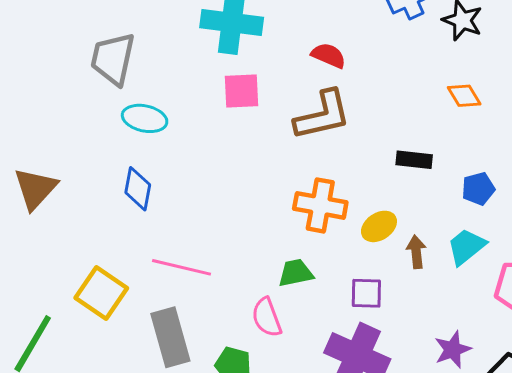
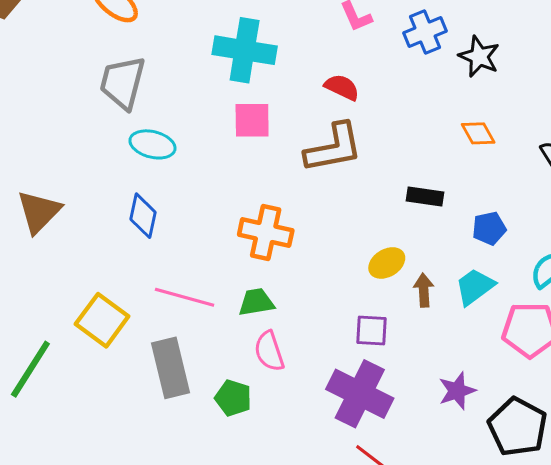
orange cross: (320, 205) -> (266, 232), moved
green trapezoid: (296, 273) -> (256, 302), moved

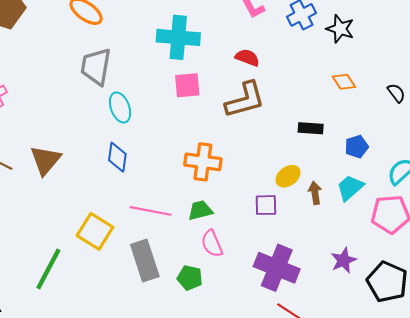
cyan ellipse: (152, 144) -> (120, 107), turned 60
purple square: (372, 330) -> (266, 205), moved

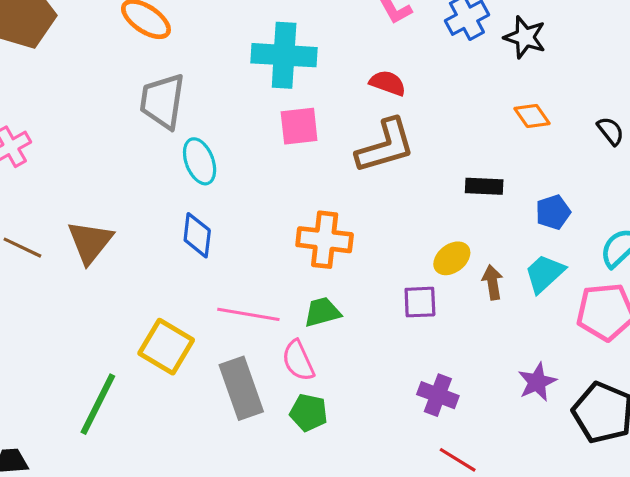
pink semicircle: (212, 244) -> (298, 361), moved
purple cross: (277, 268) -> (438, 395), size x0.6

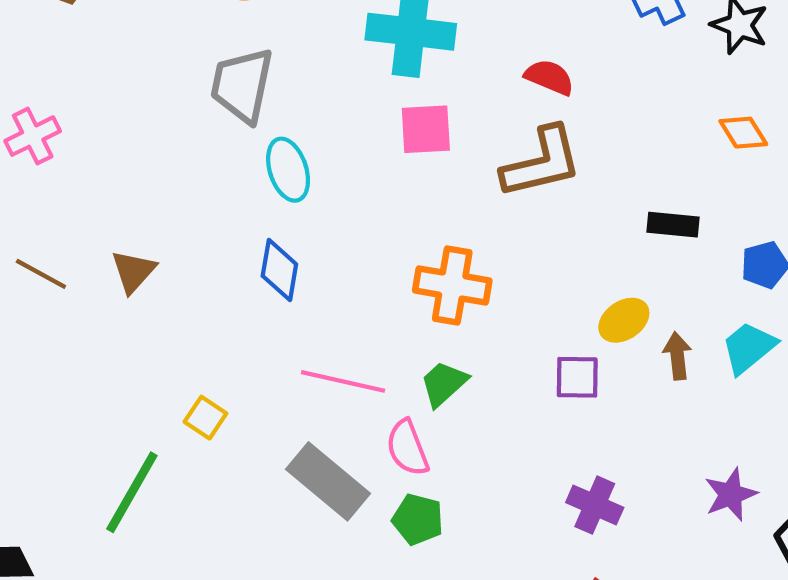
brown triangle: (90, 242) -> (133, 271), size x0.7
green trapezoid: (322, 312) -> (444, 384), turned -30
yellow square: (166, 347) -> (205, 418), moved, size x0.6
gray rectangle: (241, 388) -> (328, 481), turned -34

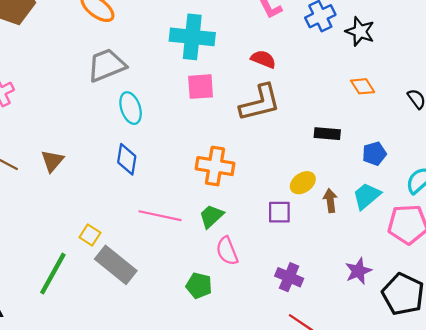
gray trapezoid: (242, 85) -> (107, 65), turned 57
pink semicircle: (407, 448) -> (227, 251), moved
gray rectangle: (328, 481) -> (116, 265), moved

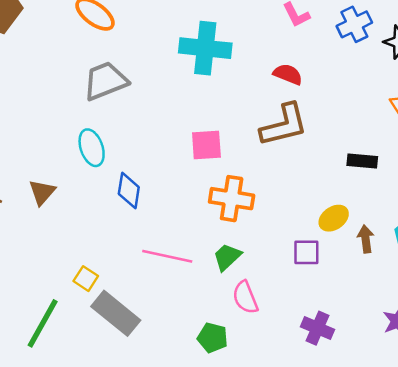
pink square: (201, 87) -> (206, 145), moved
cyan ellipse: (131, 108) -> (92, 148), moved

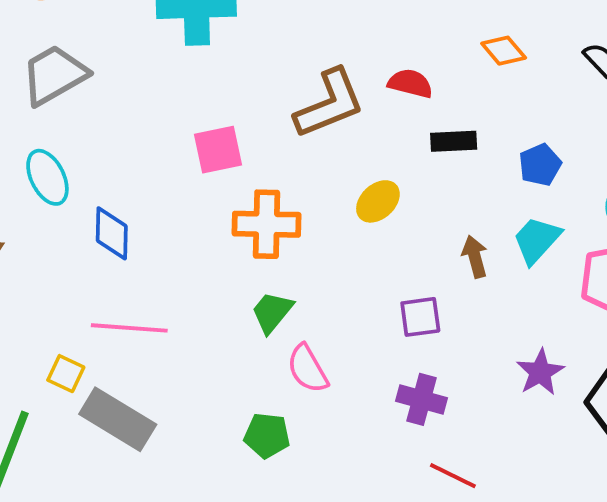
red semicircle: (288, 74) -> (410, 83), moved
yellow ellipse: (334, 218) -> (378, 201), moved
purple square: (306, 252) -> (420, 317), moved
pink line: (167, 256) -> (129, 328), moved

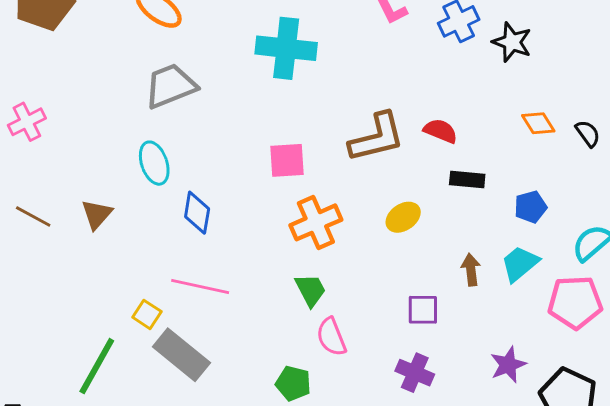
orange diamond: (504, 51) -> (538, 123), moved
orange cross: (267, 224) -> (316, 222), turned -33
green trapezoid: (272, 312) -> (310, 290), turned 105

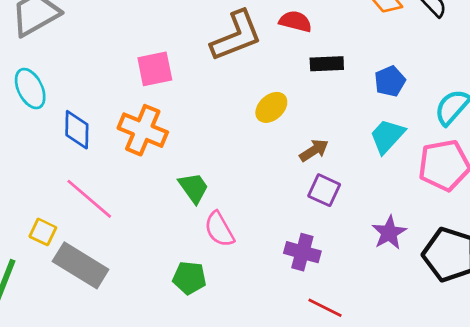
orange cross: (316, 222) -> (143, 130), moved, turned -36
brown arrow: (471, 270) -> (314, 150), moved, turned 72
pink line: (200, 287) -> (89, 199), turned 36
purple square: (423, 310) -> (324, 190), moved, turned 32

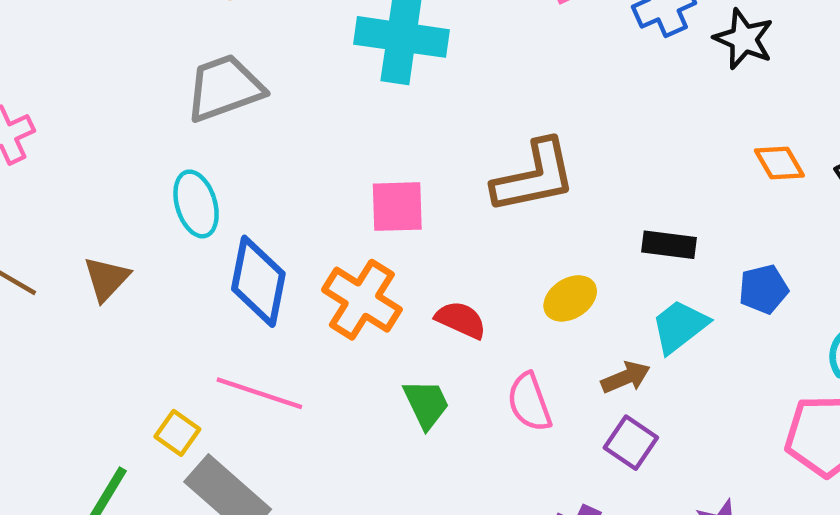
red semicircle: (295, 21) -> (461, 320), moved
blue diamond: (77, 130) -> (258, 281), size x1.4
cyan trapezoid: (387, 136) -> (680, 326), moved
pink line: (89, 199) -> (259, 393), turned -32
pink semicircle: (219, 229) -> (529, 402), moved

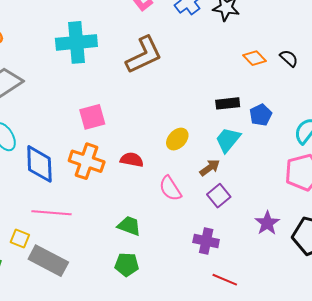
brown L-shape: (534, 177) -> (144, 55), moved
black rectangle: (669, 245) -> (228, 103), moved
green trapezoid: (426, 404) -> (129, 226), moved, turned -30
purple square: (631, 443) -> (219, 196), turned 30

